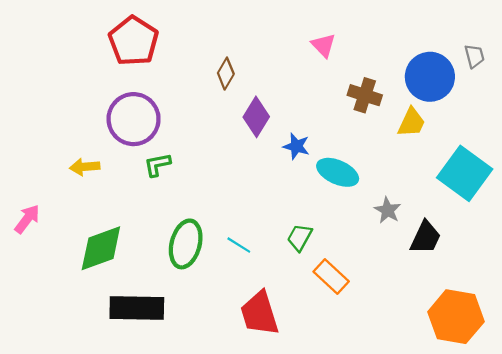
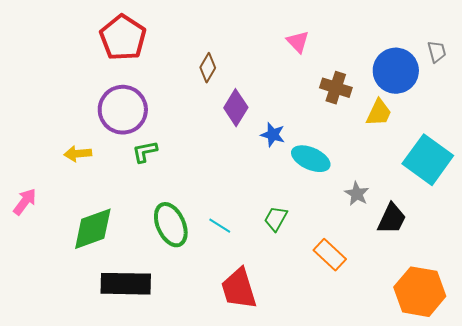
green ellipse: (186, 244) -> (171, 225), turned -39
orange rectangle: (331, 277) -> (330, 255), moved

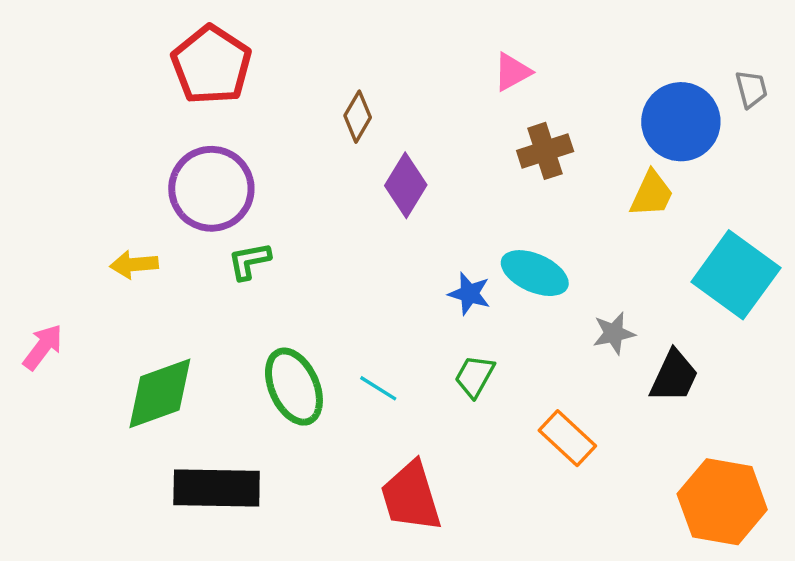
pink triangle: (298, 42) -> (512, 72), turned 45
brown cross: (336, 88) -> (545, 151), moved, turned -36
blue star: (273, 135) -> (469, 294), moved
gray star: (357, 194) -> (614, 333), turned 30

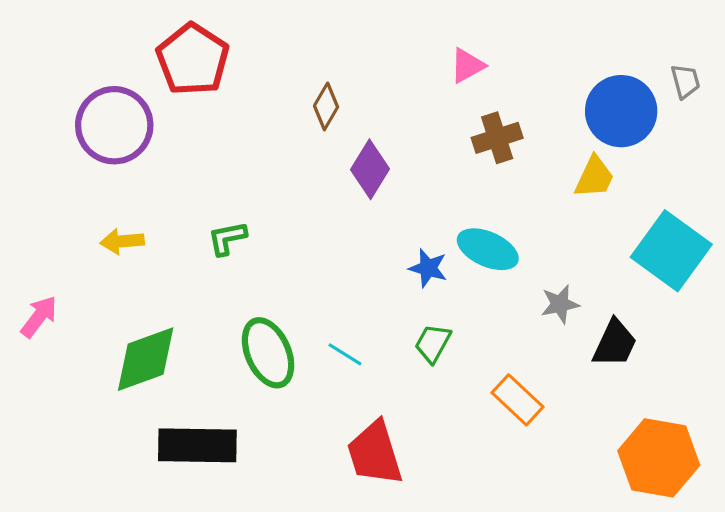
purple circle: (211, 189) -> (114, 125), moved

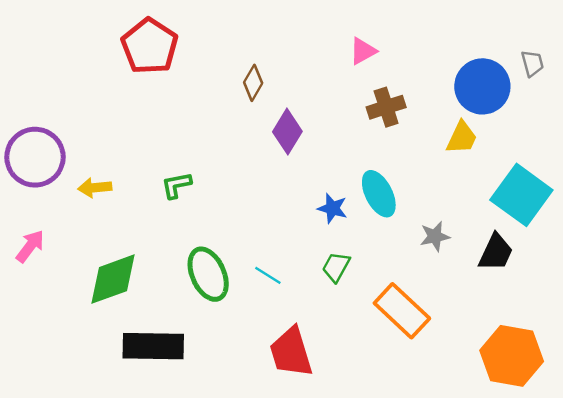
purple circle: (114, 125) -> (35, 157), moved
cyan ellipse: (488, 249) -> (379, 194), turned 39
black trapezoid: (615, 343) -> (496, 252), moved
orange rectangle: (518, 400) -> (402, 311), size x1.4

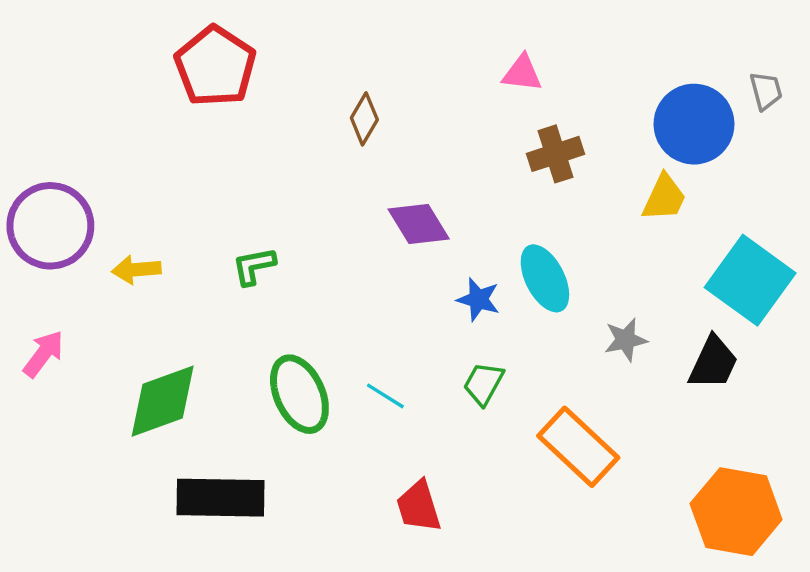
pink triangle: (363, 51) -> (522, 73), turned 36
purple diamond: (287, 132) -> (419, 224), moved, turned -63
red trapezoid: (291, 352) -> (419, 506), size x0.7

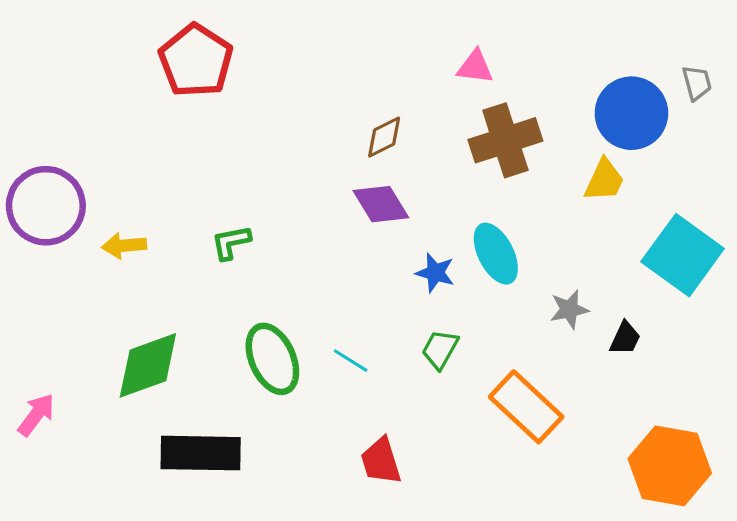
brown diamond: (364, 119) -> (384, 137), moved, turned 33
brown cross: (555, 154) -> (505, 140), size x1.4
pink arrow: (43, 354) -> (36, 415), moved
black trapezoid: (713, 363) -> (625, 338), moved, size x0.7

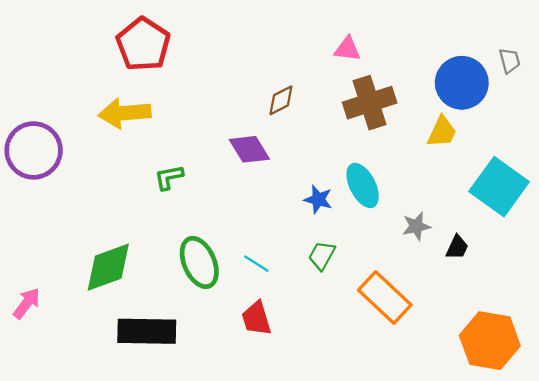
purple diamond: (381, 204) -> (249, 149), moved
yellow arrow: (124, 246) -> (125, 113), moved, size x1.6
red trapezoid: (381, 461) -> (256, 318), moved

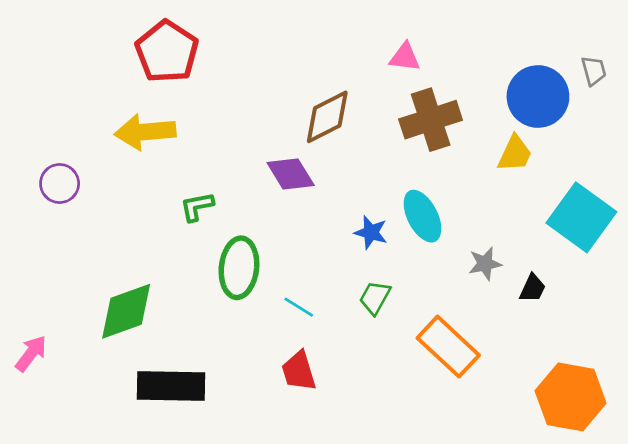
brown diamond: (281, 100) -> (327, 117), size x1.5
purple circle: (34, 150) -> (60, 183), moved, size x0.6
green ellipse: (199, 262) -> (239, 268), moved, turned 30

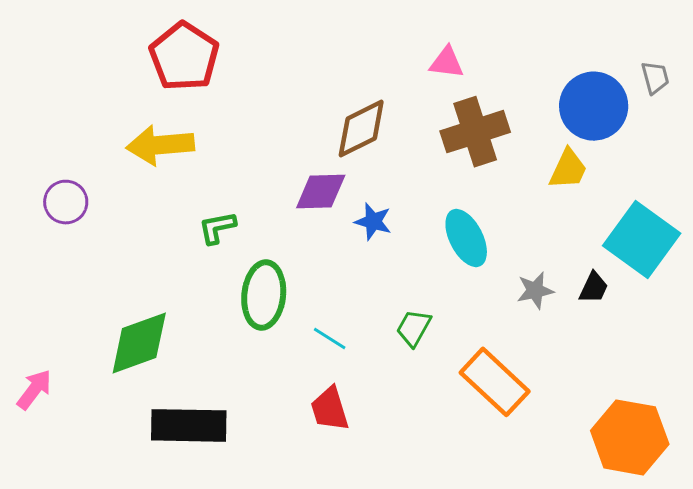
purple diamond: (291, 174) -> (321, 192), turned -60
blue star: (371, 232) -> (373, 222), moved
black trapezoid: (533, 288) -> (594, 287), moved

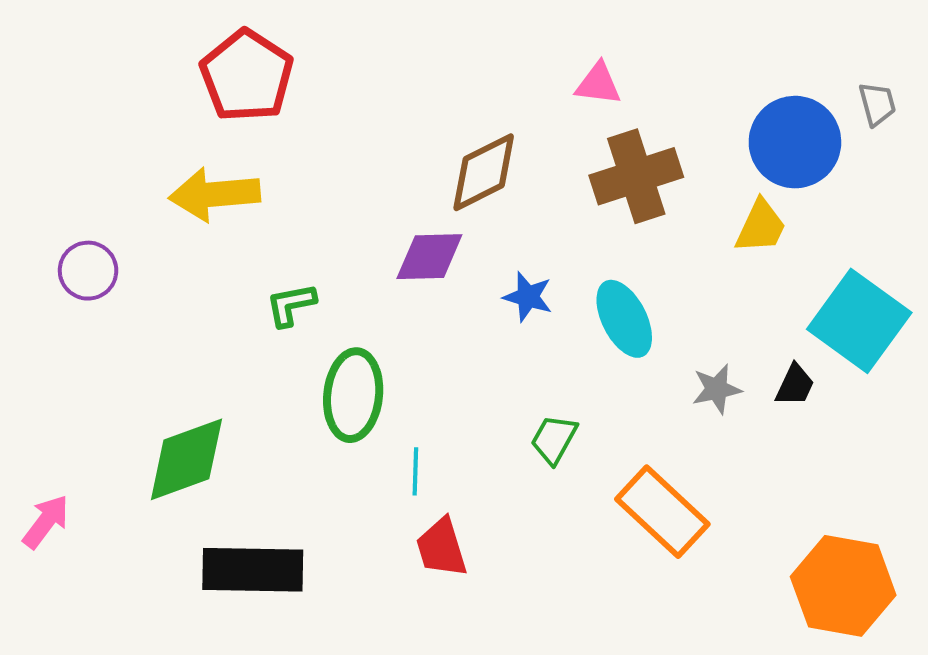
blue star: (373, 222) -> (528, 297), moved
cyan line: (330, 338) -> (415, 471), moved, turned 60

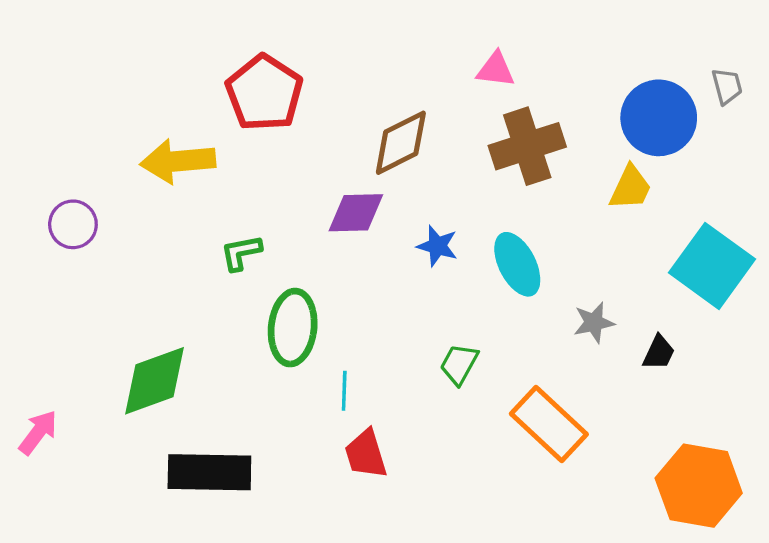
red pentagon: (247, 76) -> (264, 93), moved
black trapezoid: (795, 385) -> (659, 352), moved

